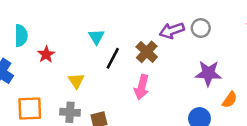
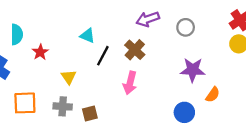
purple arrow: (172, 31) -> (148, 19), moved
cyan triangle: (96, 37) -> (88, 36), turned -35

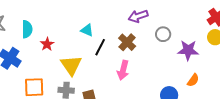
gray circle: (186, 27) -> (163, 34), moved
purple star: (193, 70) -> (188, 50), moved
yellow triangle: (69, 77) -> (71, 65), size x1.6

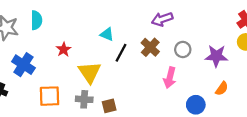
cyan semicircle: (27, 29) -> (36, 20), moved
gray circle: (163, 34) -> (183, 49), moved
pink arrow: (123, 70) -> (170, 78), moved

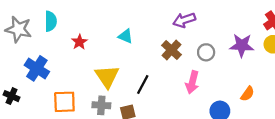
red star: (64, 49) -> (79, 42), moved
black line: (121, 53) -> (143, 85), moved
purple star: (216, 56) -> (242, 45), moved

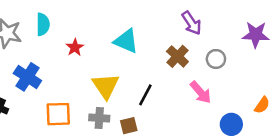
purple arrow: (184, 20) -> (192, 23), turned -105
cyan triangle: (125, 36) -> (126, 41), size x1.5
purple star: (242, 45) -> (256, 35), moved
pink arrow: (192, 82) -> (201, 92), turned -55

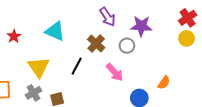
purple star: (256, 35) -> (141, 26), moved
black line: (145, 95) -> (77, 66), moved
gray cross: (99, 118) -> (33, 93), turned -35

